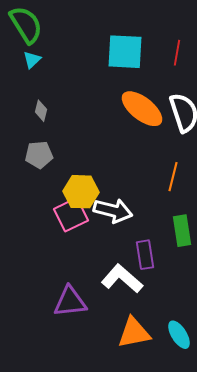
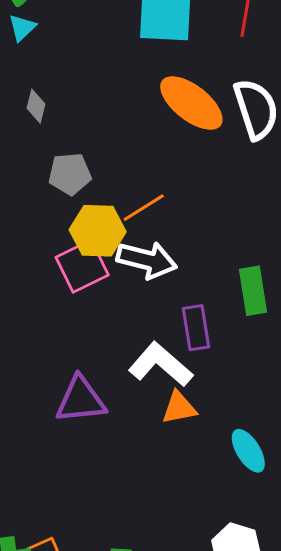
gray pentagon: (39, 155) -> (70, 174), moved
orange line: (173, 177) -> (144, 208), moved, turned 44
orange triangle: (134, 333) -> (179, 408), moved, size x0.7

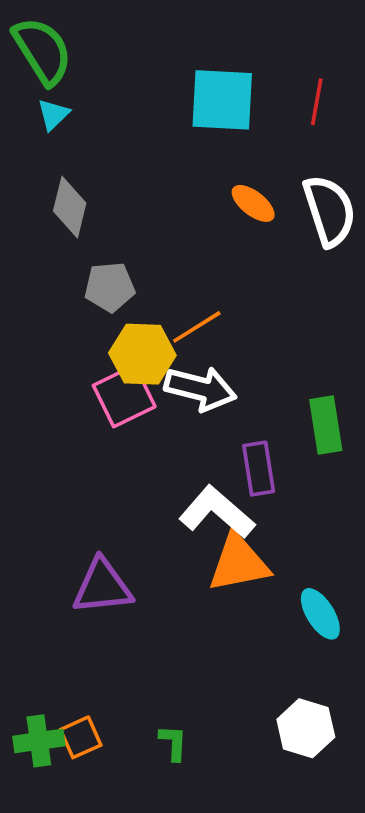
orange ellipse: (191, 103) -> (253, 203), size x0.6
gray diamond: (36, 106) -> (70, 207), size x1.5
purple triangle: (81, 400) -> (102, 587), moved
orange triangle: (179, 408) -> (239, 563), size x1.5

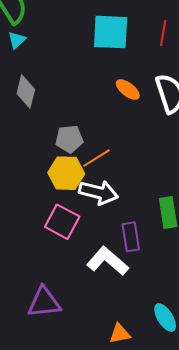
gray pentagon: (110, 287) -> (69, 139), moved
pink square: (124, 396) -> (62, 222), moved, turned -36
orange triangle: (239, 563) -> (120, 334), moved, size x0.6

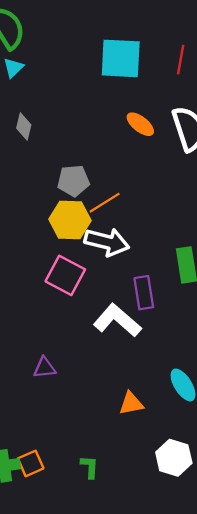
gray diamond: (26, 92) -> (24, 127), size x0.7
purple triangle: (44, 302) -> (45, 368), size x0.6

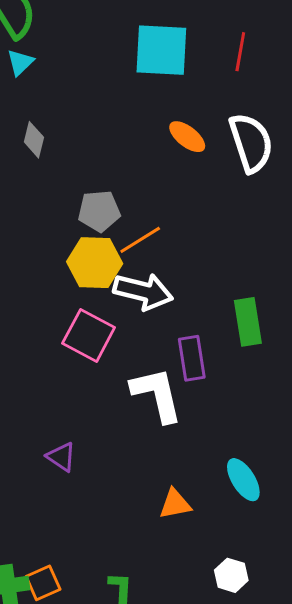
white L-shape: (117, 320) -> (157, 395), turned 36
purple triangle: (45, 368) -> (61, 457), turned 40
white hexagon: (174, 458) -> (231, 575), size x0.7

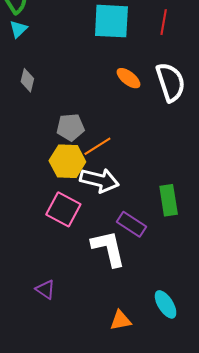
purple rectangle: (192, 358) -> (132, 224), turned -48

